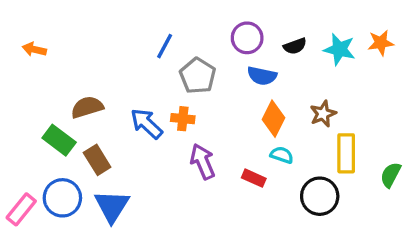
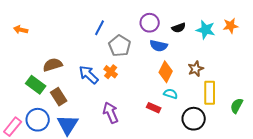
orange cross: (183, 119) -> (111, 72), turned 32
purple arrow: (203, 162) -> (111, 113), moved

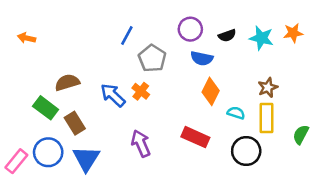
brown star: (196, 69) -> (268, 88), moved
cyan semicircle: (171, 94) -> (236, 113), moved
red rectangle: (154, 108) -> (195, 137), size x1.5

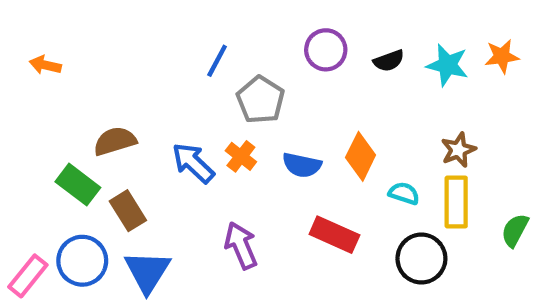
blue semicircle: (202, 58) -> (302, 165), moved

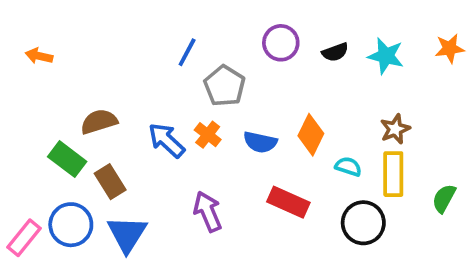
orange star: (502, 56) -> (450, 48), moved

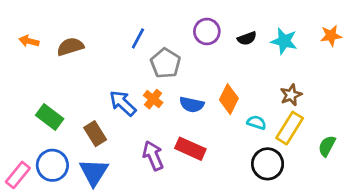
brown semicircle: (99, 122) -> (70, 47), moved
yellow rectangle: (393, 174) -> (290, 128), turned 32
brown rectangle: (110, 182) -> (95, 134), moved
red rectangle: (288, 202) -> (190, 149), moved

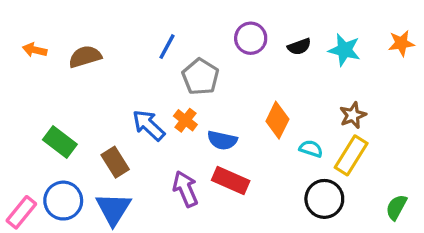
blue semicircle: (192, 105) -> (222, 140), moved
green semicircle: (327, 146) -> (396, 207), moved

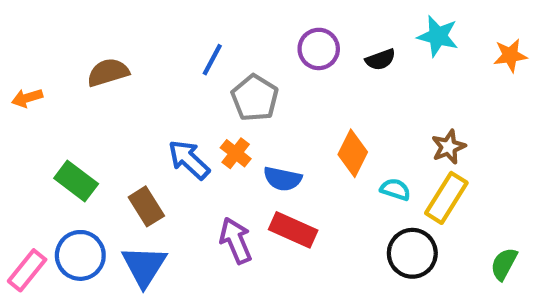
orange arrow: (35, 50) -> (27, 98), moved, turned -30
cyan star: (344, 50) -> (438, 36), moved

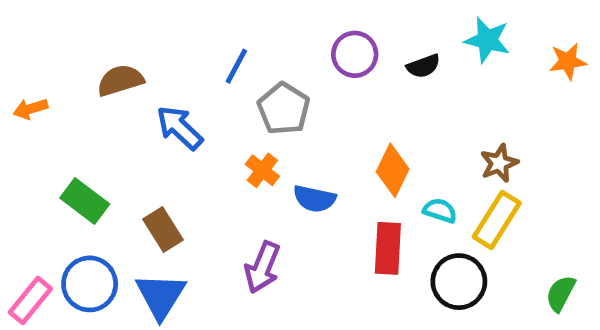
blue arrow: (189, 160) -> (180, 128), moved
red rectangle: (293, 230) -> (388, 248), moved, turned 69
purple arrow: (236, 241) -> (262, 267), turned -135

